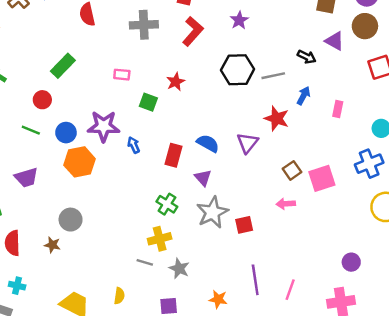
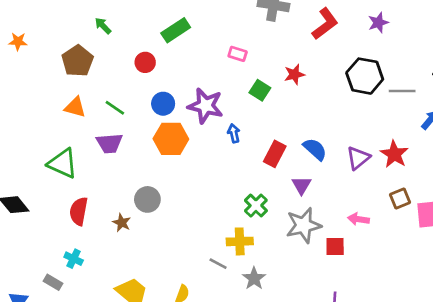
red star: (277, 118) -> (394, 154), moved
green line: (31, 130) -> (115, 108), moved
pink arrow: (286, 204) -> (358, 219), moved

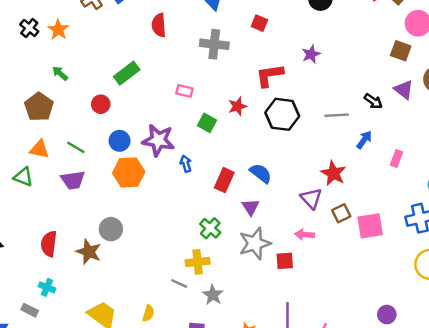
red L-shape: (325, 24) -> (270, 75), moved, turned -148
black hexagon: (365, 76) -> (282, 114), moved
purple triangle: (358, 158) -> (311, 198), moved, turned -30
green triangle: (63, 163) -> (23, 177), moved, size x0.7
brown star: (122, 223) -> (89, 252), size x1.5

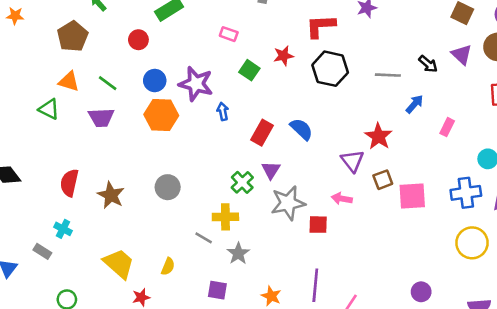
purple triangle: (250, 207) -> (271, 170), moved
gray circle: (111, 229) -> (168, 187), moved

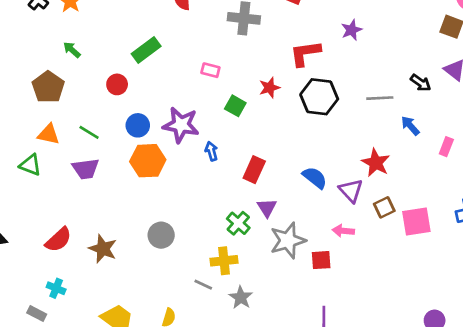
blue arrow: (415, 104) -> (410, 126), turned -78
blue semicircle: (301, 129) -> (315, 178), moved
red semicircle: (69, 183) -> (58, 240), turned -140

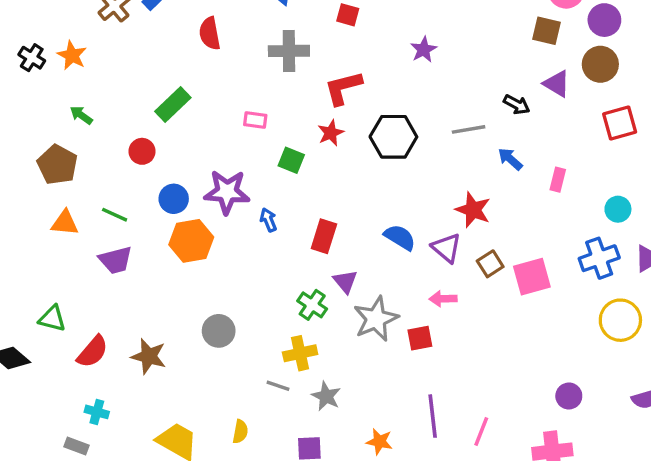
red L-shape: (305, 53) -> (343, 88), moved
green triangle: (30, 165) -> (52, 319), moved

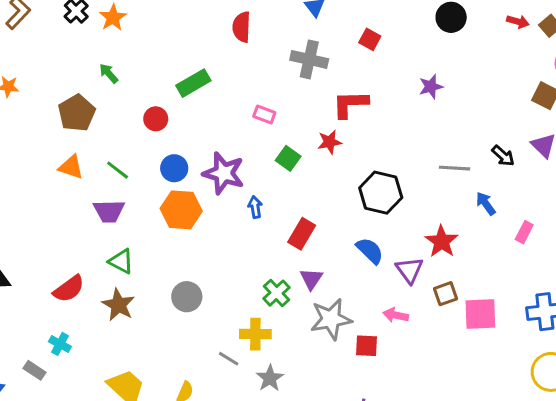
black hexagon: (393, 137) -> (381, 193), moved
green triangle: (52, 319) -> (121, 261), moved

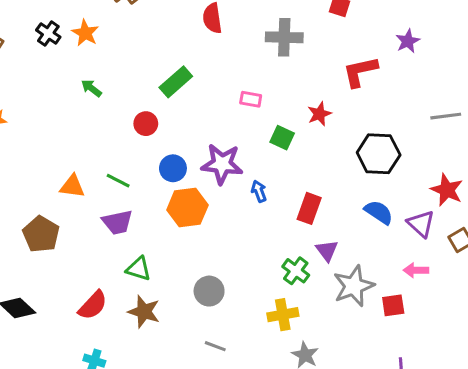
red L-shape: (350, 104) -> (360, 72), moved
brown pentagon: (77, 113) -> (41, 234), moved
gray line: (229, 359) -> (215, 346), moved

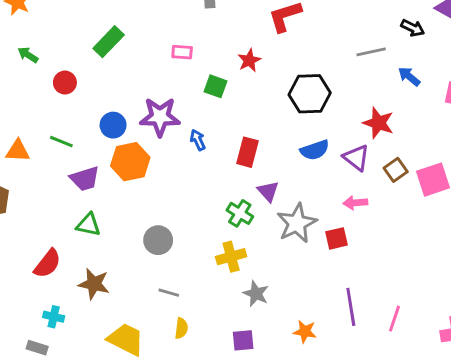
red circle: (146, 124) -> (65, 83), moved
blue semicircle: (379, 212) -> (315, 150), turned 132
purple trapezoid: (117, 222) -> (85, 179), moved
brown star: (144, 312) -> (94, 284), moved

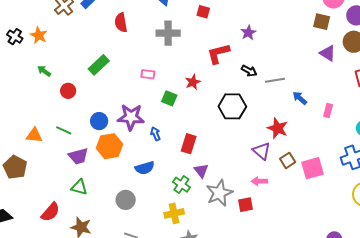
black arrow: (413, 28) -> (249, 71), moved
blue semicircle: (315, 150) -> (145, 168), moved

